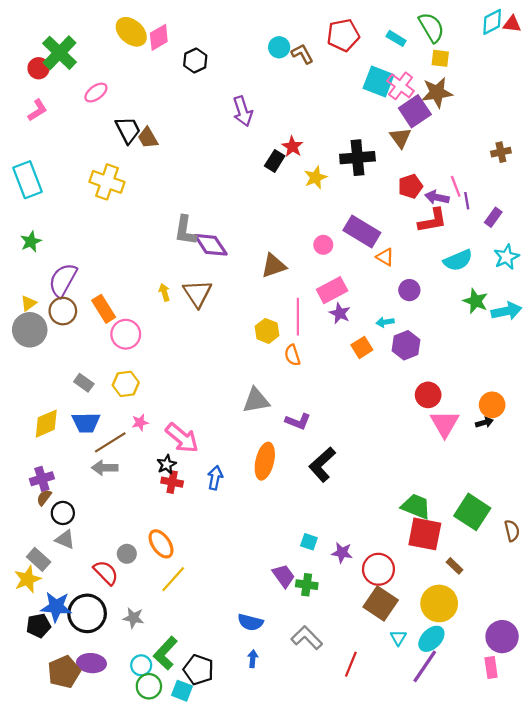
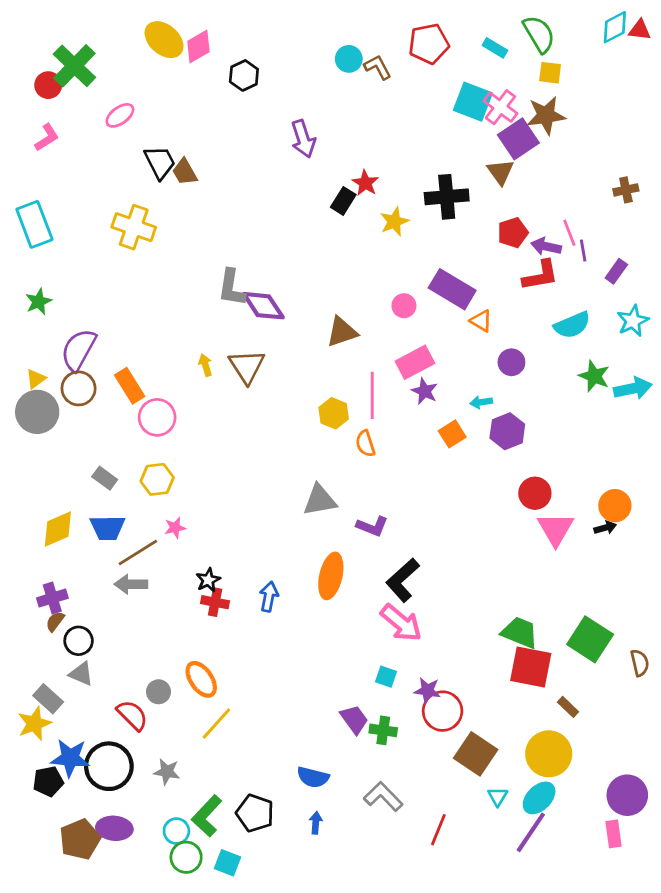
pink arrow: (182, 438) -> (401, 623), moved
red circle: (378, 569) -> (443, 711), moved
black pentagon: (199, 670) -> (255, 813), moved

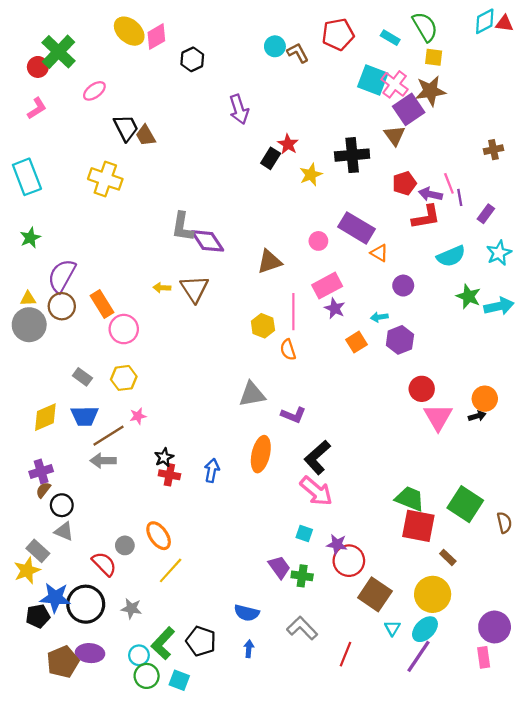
yellow arrow: (205, 365) -> (162, 288), turned -70
yellow triangle: (36, 379) -> (28, 299), turned 35

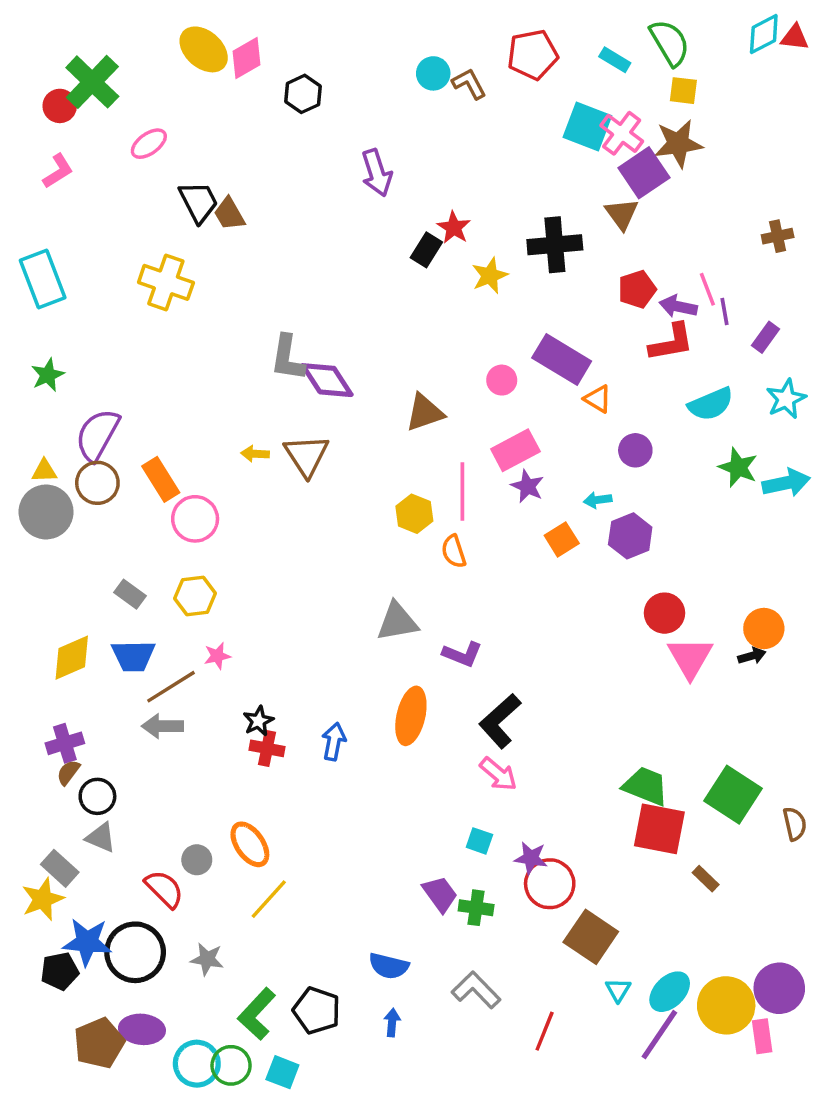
pink arrow: (316, 491) -> (498, 774), size x0.7
yellow circle: (433, 594) -> (726, 1005), moved
cyan circle: (139, 655) -> (197, 1064), moved, size x1.4

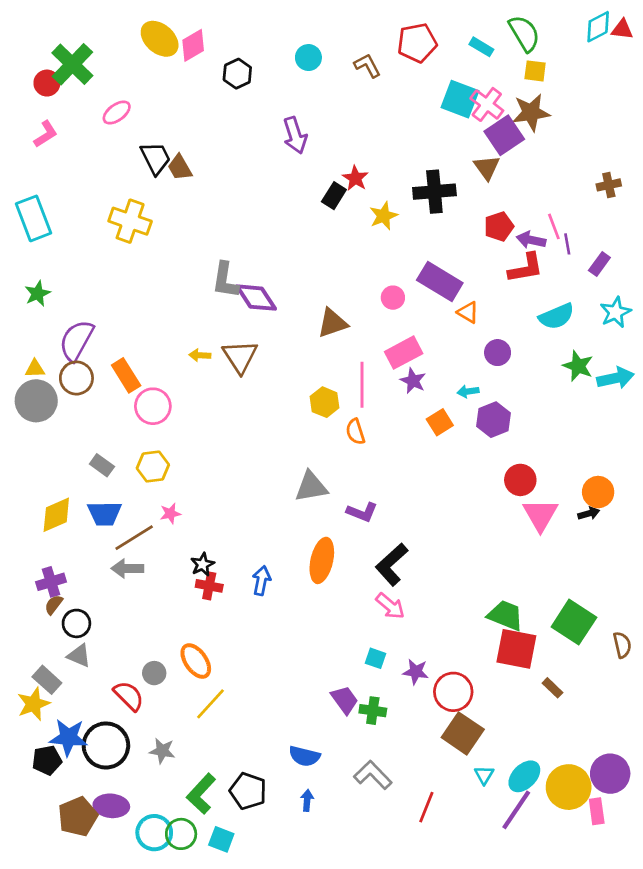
cyan circle: (433, 73) -> (308, 58), moved
red circle: (550, 884) -> (453, 692), moved

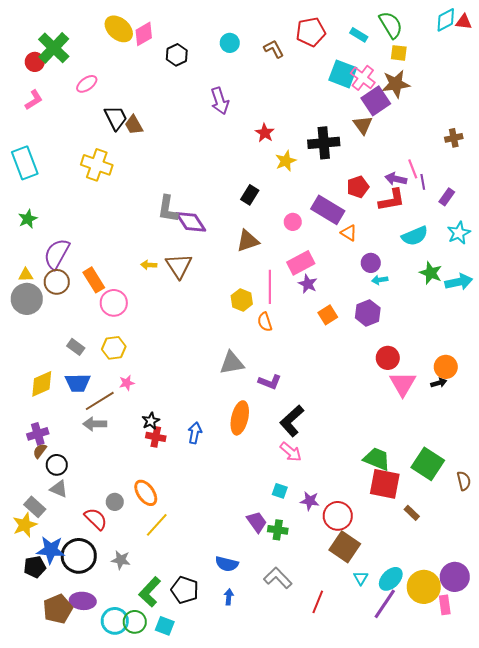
black rectangle: (334, 196) -> (250, 195), moved
red pentagon: (499, 226) -> (358, 187), moved
cyan arrow: (468, 391) -> (380, 280), moved

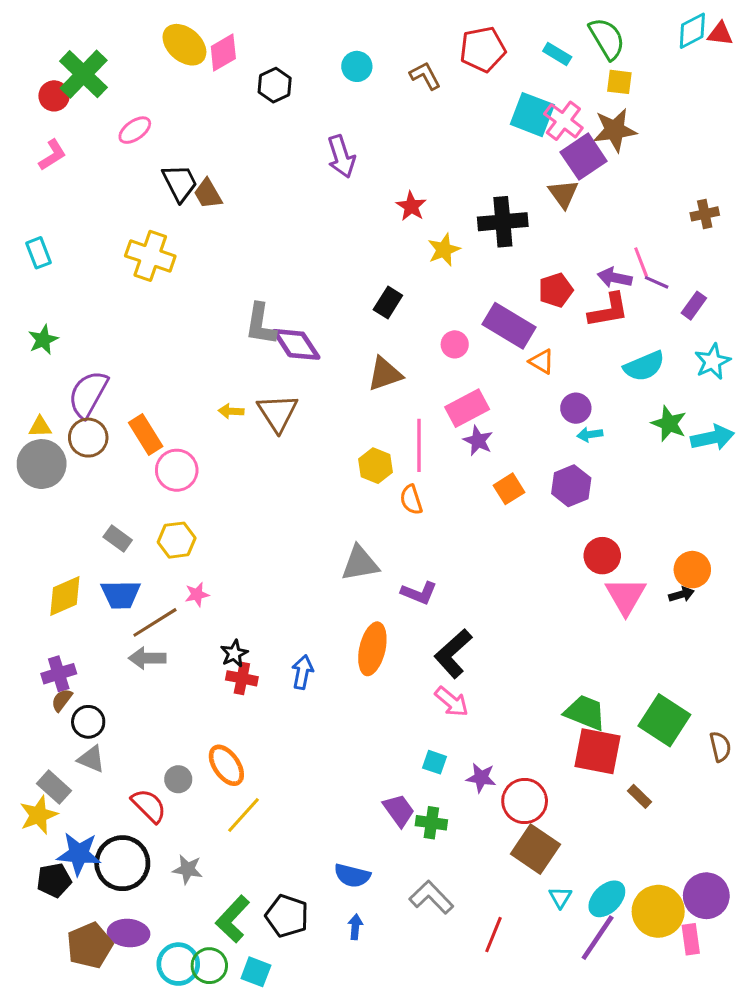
cyan rectangle: (25, 163) -> (38, 253), size x0.6
purple line: (423, 182) -> (657, 282), turned -56

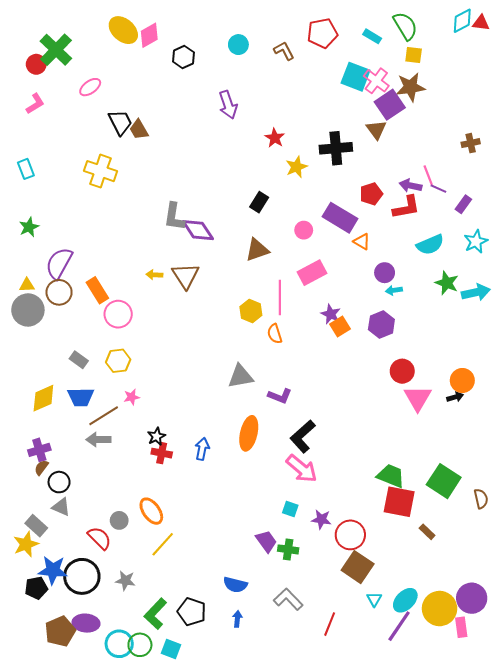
purple star: (478, 441) -> (331, 314), moved
pink arrow: (452, 702) -> (302, 469), size x1.4

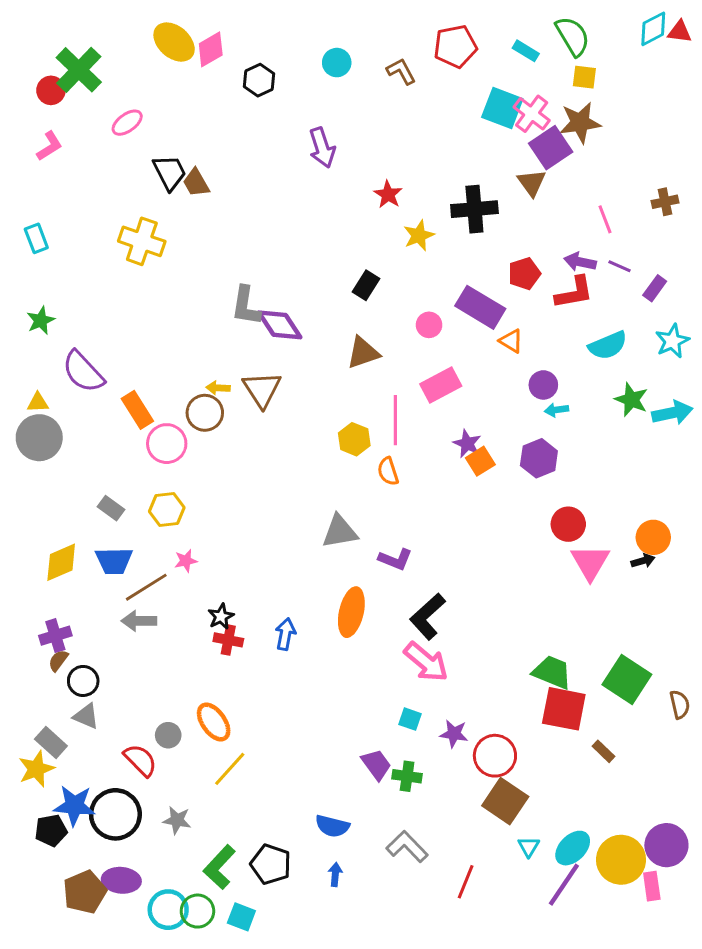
pink line: (428, 175) -> (605, 219), moved
purple semicircle: (59, 263) -> (83, 372), turned -72
brown circle: (59, 292) -> (205, 413), moved

